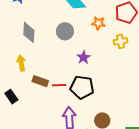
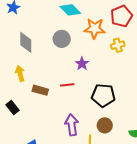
orange star: (98, 23) -> (95, 29), size x1.5
red line: (59, 85) -> (67, 85), moved
black pentagon: (82, 87) -> (103, 95), moved

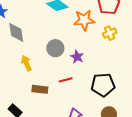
gray circle: (62, 39) -> (55, 48), moved
gray diamond: (26, 42) -> (16, 32), moved
yellow arrow: (20, 73) -> (26, 63), moved

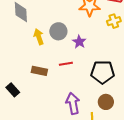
yellow arrow: (26, 63) -> (39, 37), moved

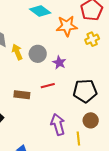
yellow arrow: (39, 37) -> (17, 52), moved

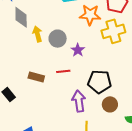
yellow cross: (92, 39) -> (113, 31), size x1.6
brown circle: (91, 120) -> (110, 104), moved
purple arrow: (58, 125) -> (79, 101), moved

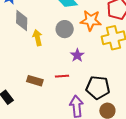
gray circle: (58, 39) -> (65, 29), moved

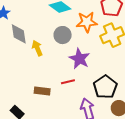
purple star: (77, 55) -> (79, 59), size x1.5
black pentagon: (98, 88) -> (105, 87), turned -30

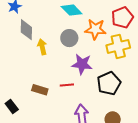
purple star: (79, 59) -> (82, 64), turned -30
black pentagon: (105, 87) -> (109, 83), moved

